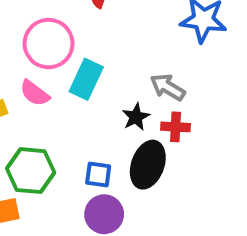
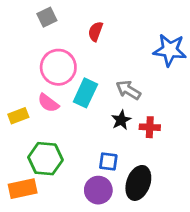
gray arrow: (168, 87) -> (128, 90), moved
black ellipse: (148, 165) -> (138, 183), moved
blue square: (98, 175) -> (108, 161), moved

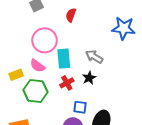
cyan rectangle: (85, 93) -> (64, 59), turned -30
red cross: (150, 127) -> (67, 83), moved, turned -32
green hexagon: (45, 159) -> (35, 91), moved

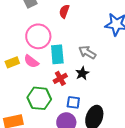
yellow rectangle: (16, 75) -> (12, 62), moved
green hexagon: (35, 91) -> (39, 98), moved

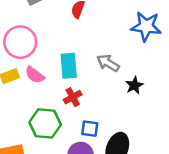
pink circle: (38, 36) -> (20, 42), moved
black star: (82, 73) -> (134, 85), moved

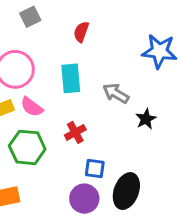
cyan rectangle: (69, 66) -> (71, 78), moved
green hexagon: (45, 123) -> (27, 147), moved

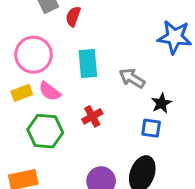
red semicircle: (81, 32) -> (73, 16), moved
blue square: (95, 168) -> (151, 128), moved

